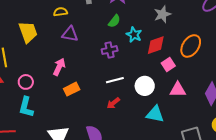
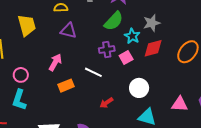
gray star: (162, 14) -> (152, 23), moved
green semicircle: (114, 21) -> (114, 21), size x1.5
pink square: (168, 64) -> (126, 57), moved
white line: (115, 80) -> (93, 72), moved, turned 36
pink triangle: (178, 90) -> (180, 104), moved

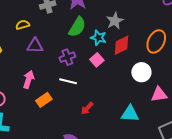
purple cross: (107, 50) -> (67, 57), moved
white circle: (139, 88) -> (141, 72), moved

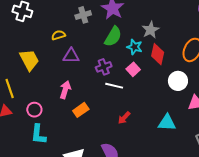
red diamond: (121, 45) -> (158, 54), turned -50
white line: (68, 81) -> (114, 86), moved

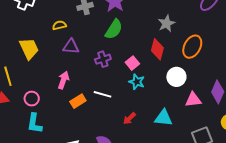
gray star: (151, 30) -> (167, 23), moved
cyan star: (135, 47) -> (137, 82), moved
white line: (114, 86) -> (103, 94), moved
red arrow: (124, 118) -> (129, 118), moved

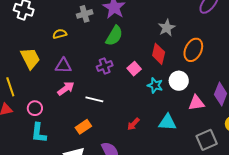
purple triangle: (71, 47) -> (63, 66), moved
pink arrow: (63, 80) -> (66, 89), turned 36
cyan star: (137, 82) -> (155, 85), moved
white line: (103, 94) -> (94, 99), moved
orange rectangle: (78, 101) -> (83, 127), moved

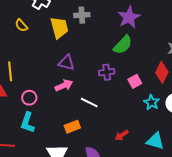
gray cross: (85, 14) -> (82, 15), moved
yellow semicircle: (60, 34) -> (21, 25), moved, turned -128
yellow trapezoid: (30, 58) -> (59, 28), moved

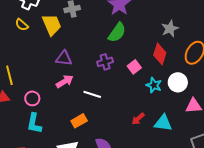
yellow semicircle: (21, 25) -> (22, 25), moved
red arrow: (122, 135) -> (138, 119), moved

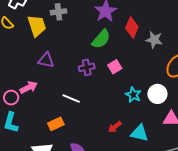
gray star: (170, 29) -> (154, 40), turned 30
red diamond: (160, 54) -> (132, 28), moved
pink square: (134, 67) -> (115, 67), moved
pink arrow: (65, 81) -> (29, 87), moved

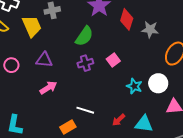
green semicircle: (101, 39) -> (84, 36), moved
pink arrow: (29, 87) -> (48, 88), moved
pink circle: (11, 98) -> (11, 65), moved
white line: (71, 99) -> (85, 110), moved
orange rectangle: (56, 124) -> (68, 127), moved

